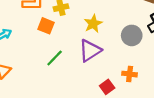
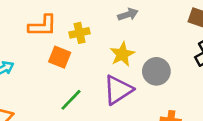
gray circle: (132, 35) -> (156, 71), moved

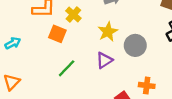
yellow cross: (80, 33) -> (73, 14), turned -35
purple triangle: (118, 90) -> (104, 60), size x0.7

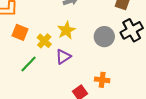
yellow cross: (73, 14) -> (44, 41), moved
gray circle: (135, 45) -> (104, 37), moved

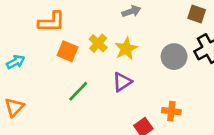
yellow cross: (44, 41) -> (98, 43), moved

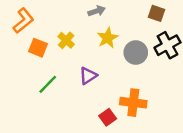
orange L-shape: (52, 22) -> (23, 21), turned -40
yellow star: (126, 49) -> (108, 38), moved
orange cross: (171, 111) -> (133, 103), size x1.5

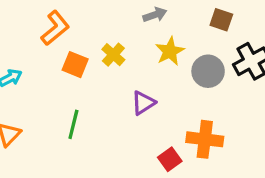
brown square: (156, 13) -> (221, 20), moved
green line: (48, 84) -> (73, 124), moved, turned -30

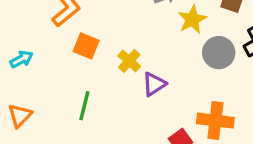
yellow star: (170, 51) -> (192, 19), moved
yellow cross: (113, 55) -> (129, 61), moved

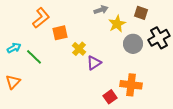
orange square: (86, 46) -> (60, 33), moved, turned -35
green line: (84, 106) -> (34, 57), moved, turned -60

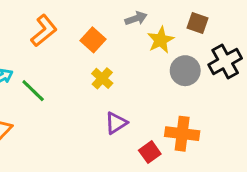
orange square: (60, 33) -> (93, 40), moved, turned -35
purple triangle: (94, 63) -> (116, 123), moved

